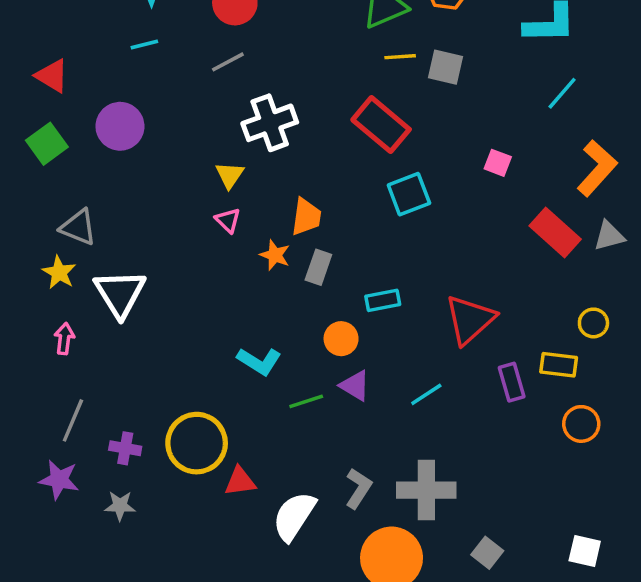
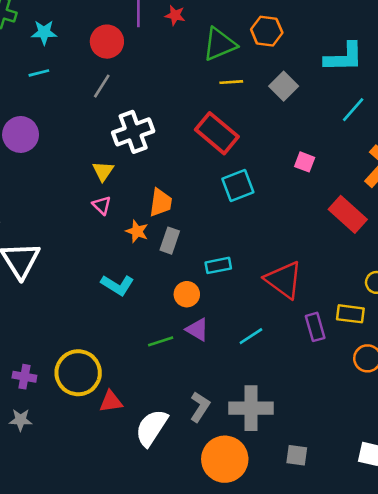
gray line: (228, 62) -> (102, 86), turned -30
gray square: (445, 67) -> (284, 86), moved, turned 32
red triangle: (470, 319) -> (284, 280), turned -42
cyan L-shape: (259, 361) -> (117, 285), moved
gray square: (487, 553) -> (297, 455), turned -30

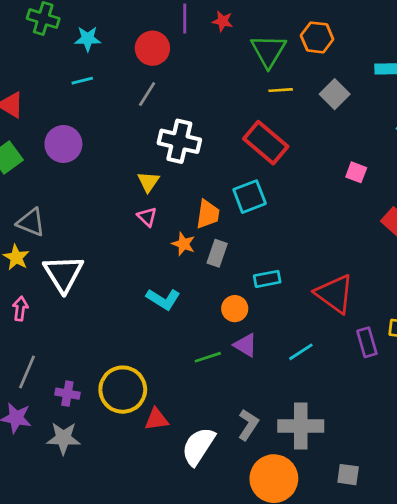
green triangle: (220, 44) -> (268, 51), turned -36
white cross: (133, 132) -> (179, 141), turned 33
cyan square: (238, 186) -> (250, 197), moved
gray star: (21, 420) -> (63, 438), size x1.4

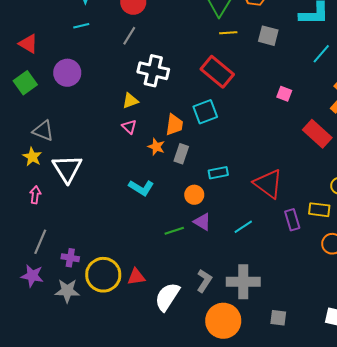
gray square: (335, 94) -> (268, 36), turned -30
yellow triangle: (148, 182) -> (130, 101), turned 36
yellow circle: (123, 390) -> (103, 275), moved

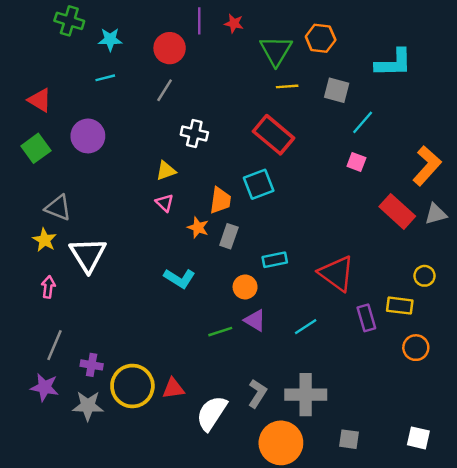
cyan line: (321, 54) -> (363, 122), moved
white cross: (153, 71) -> (194, 134), size x0.7

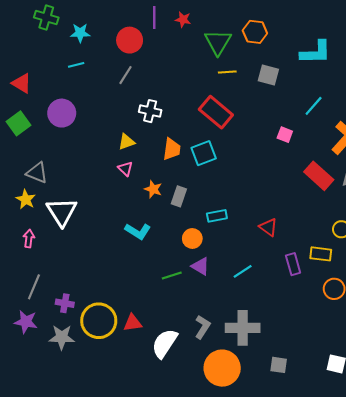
cyan line: (363, 122) -> (314, 106), moved
orange trapezoid: (220, 200) -> (172, 149), moved
red triangle: (337, 273) -> (268, 227), size x0.6

